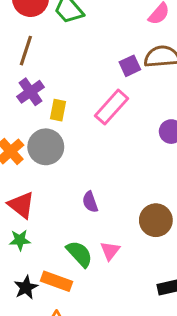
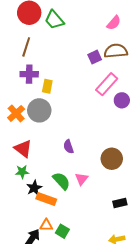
purple cross: (31, 92) -> (29, 74), turned 36
pink rectangle: (112, 107) -> (107, 84), moved
black star: (26, 287) -> (34, 188), moved

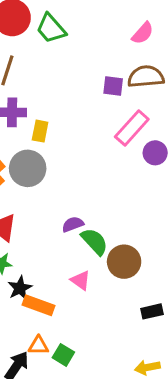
purple square: (95, 57) -> (113, 86), turned 32
purple semicircle: (68, 147) -> (73, 224), turned 88
brown circle: (112, 159) -> (124, 262), moved
pink triangle: (82, 179) -> (80, 280), moved, turned -32
green semicircle: (61, 181) -> (94, 241), moved

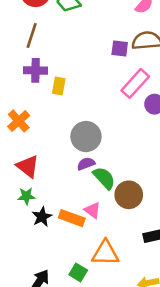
gray circle: (28, 168) -> (86, 137), moved
orange rectangle: (39, 305) -> (72, 218), moved
orange triangle: (39, 346) -> (105, 253), moved, size x1.6

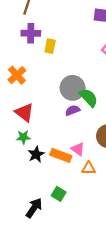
green semicircle: (104, 178) -> (89, 98), moved
orange triangle: (105, 253) -> (89, 168), moved, size x0.6
green square: (78, 272) -> (59, 194), moved

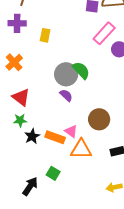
purple cross: (31, 33) -> (17, 23), moved
green semicircle: (89, 98) -> (81, 70), moved
purple semicircle: (73, 110) -> (66, 95), turned 64
orange triangle: (89, 168) -> (81, 149), size x1.6

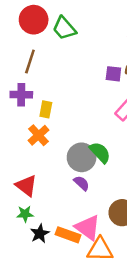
yellow rectangle: (45, 35) -> (46, 109), moved
orange cross: (14, 62) -> (38, 135), moved
pink triangle: (71, 131) -> (88, 227), size x1.6

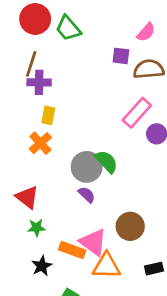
purple square: (113, 74) -> (121, 56), moved
purple cross: (21, 95) -> (39, 82), moved
green star: (25, 214) -> (36, 228), moved
black star: (40, 234) -> (42, 266), moved

